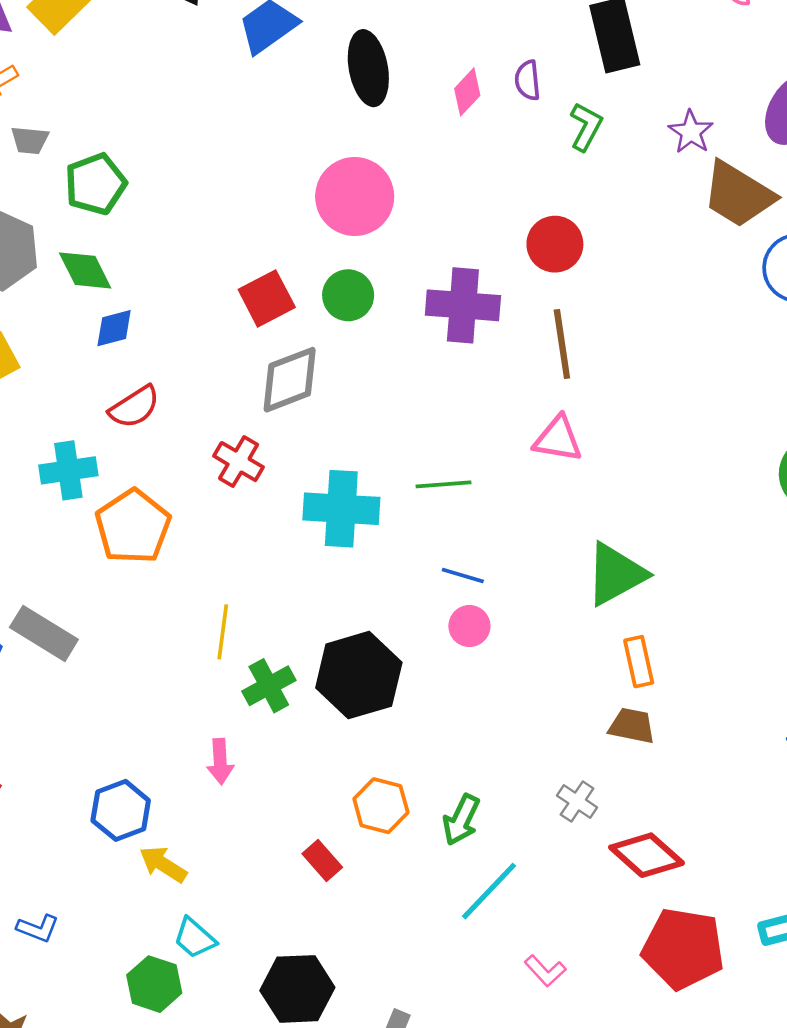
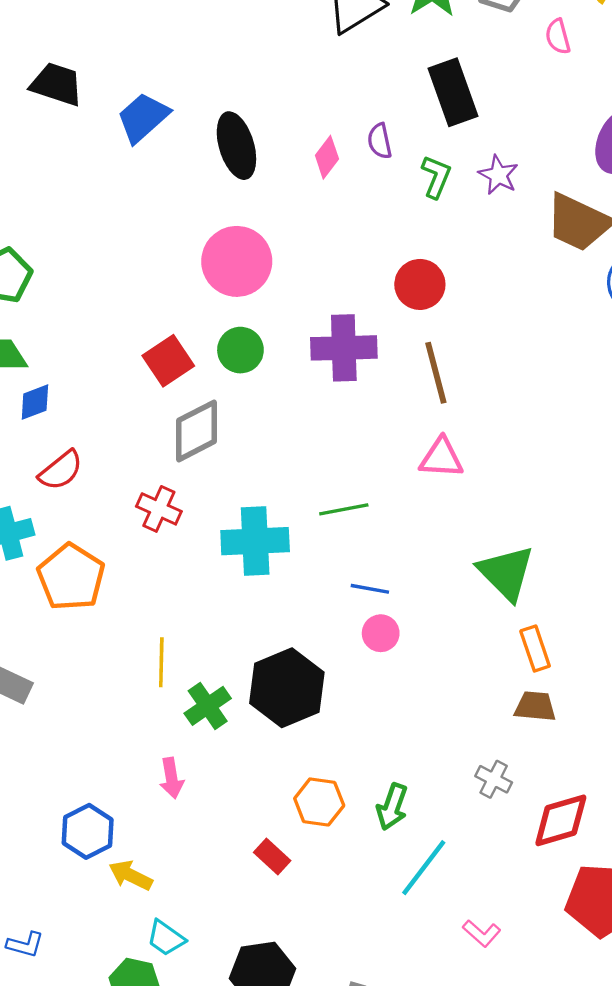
purple star: (691, 132) -> (498, 175), moved
green triangle: (616, 574) -> (506, 573), turned -40
red diamond: (647, 855) -> (561, 820), turned -52

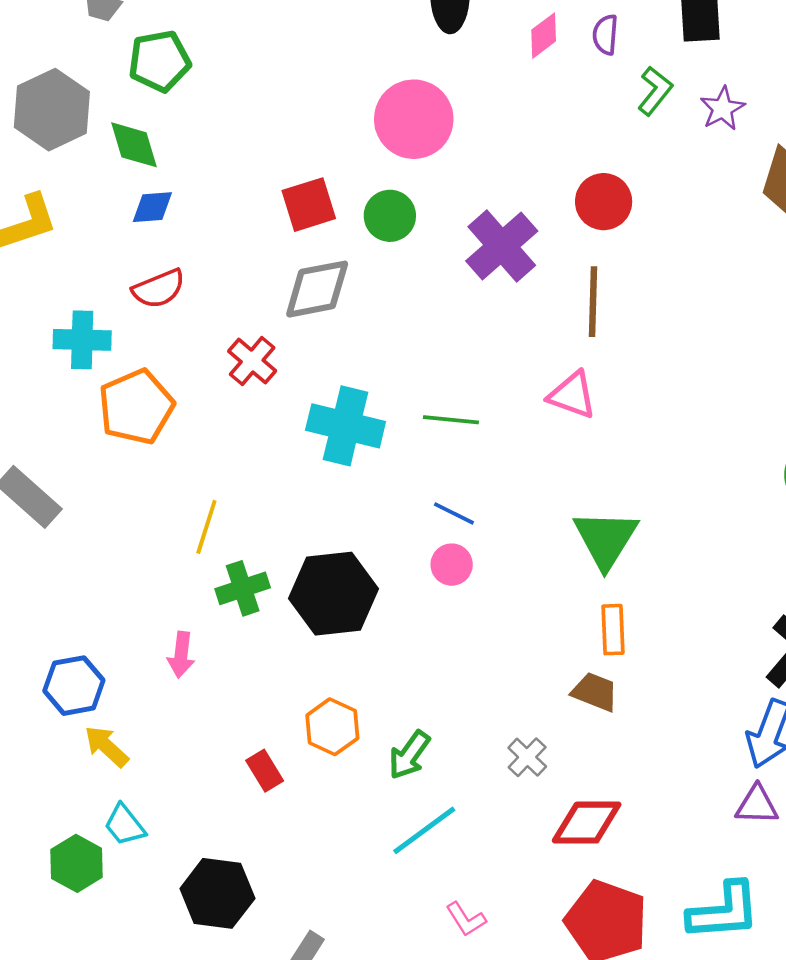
purple cross: (344, 348) -> (502, 246), turned 34

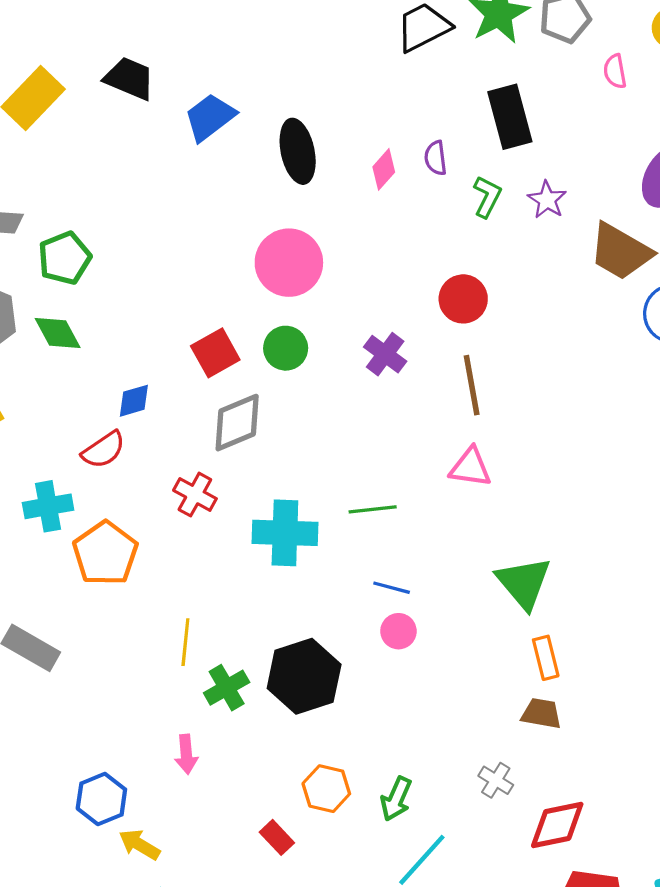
blue diamond: (152, 207) -> (134, 401), moved
purple cross: (502, 246) -> (385, 354), size x0.7

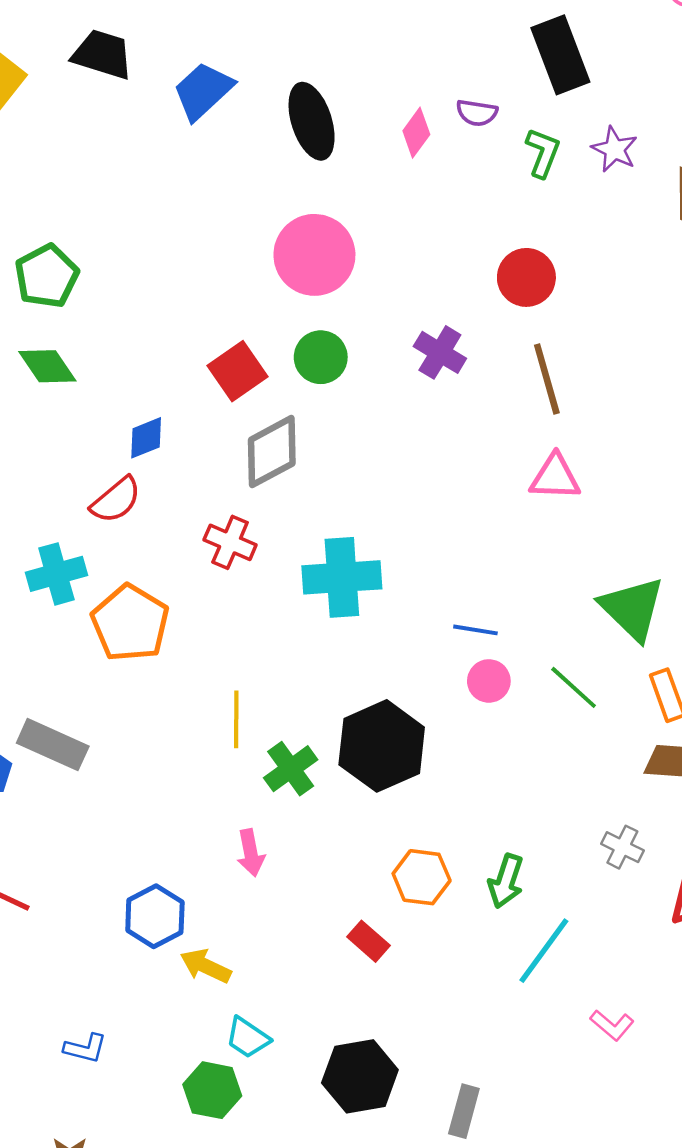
purple semicircle: (436, 158) -> (477, 113), turned -68
green line: (373, 509) -> (574, 687), moved, turned 54

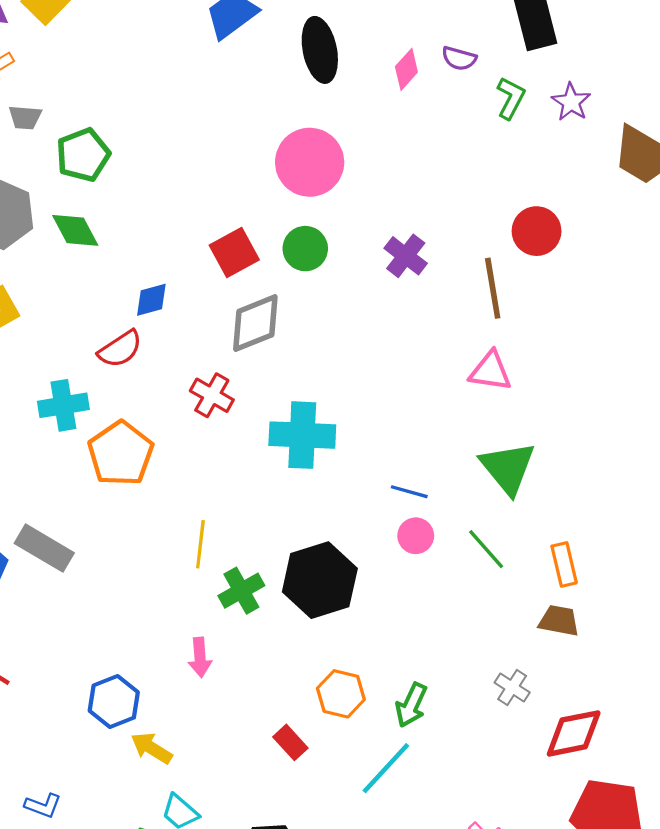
red circle: (526, 277) -> (537, 231), moved
green triangle: (632, 608) -> (508, 468), moved
cyan line: (544, 951) -> (386, 768), moved

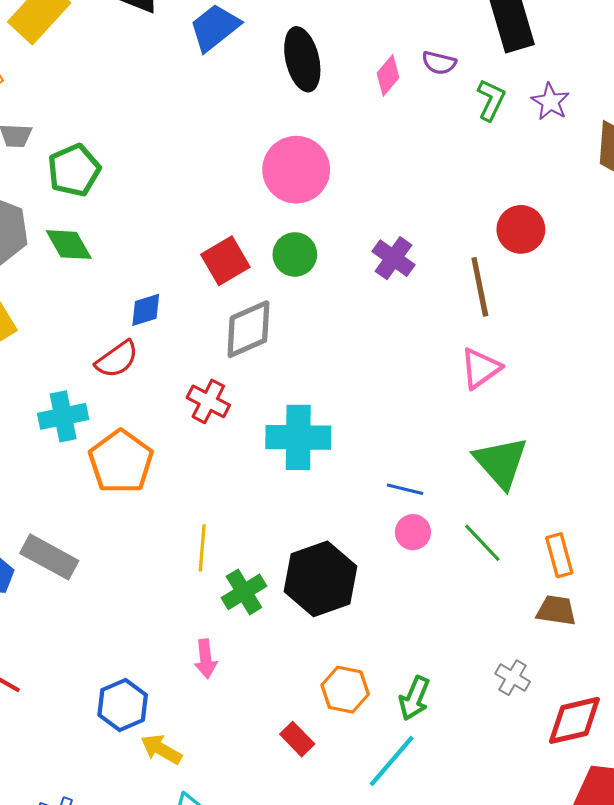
pink triangle: (490, 371) -> (480, 368), turned -42

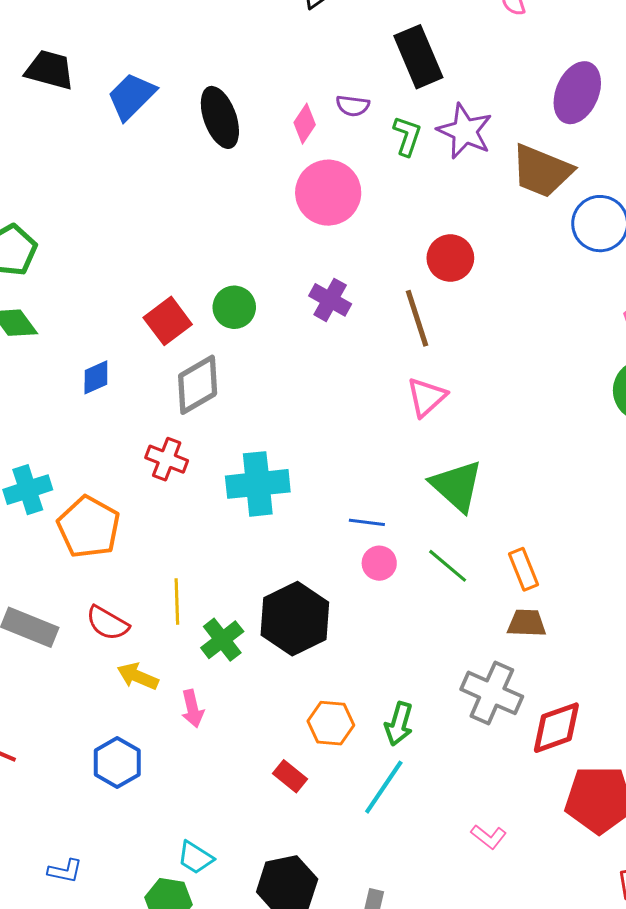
purple star: (550, 102) -> (465, 131), size x1.5
pink circle: (296, 170) -> (328, 193), moved
red semicircle: (117, 359) -> (107, 623), moved, turned 72
gray cross: (513, 678) -> (492, 693), size x1.8
yellow arrow: (161, 749) -> (138, 676), moved

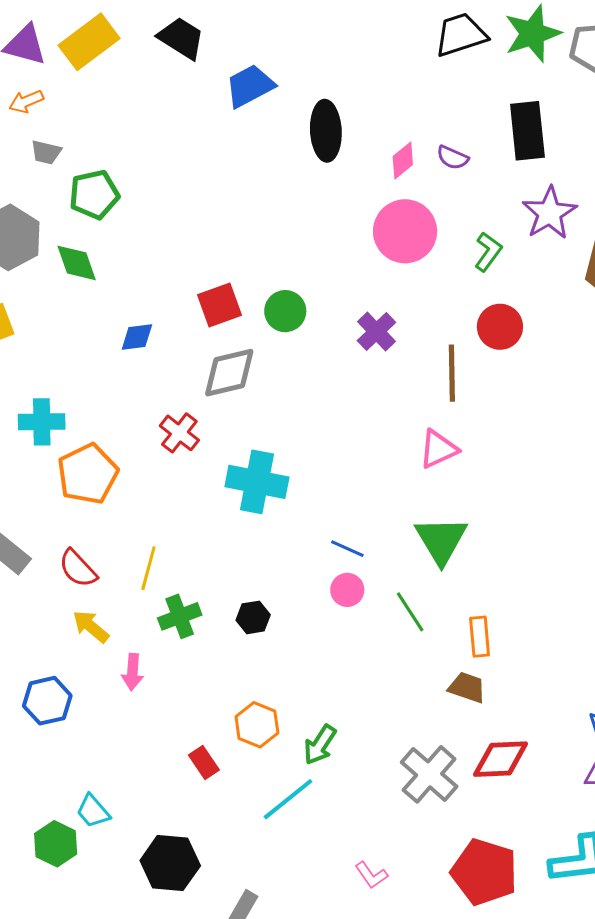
green L-shape: (407, 136) -> (488, 252), moved
black hexagon: (295, 619) -> (253, 617), size x0.5
gray cross: (492, 693) -> (429, 774), moved
red diamond: (556, 728) -> (501, 759), moved

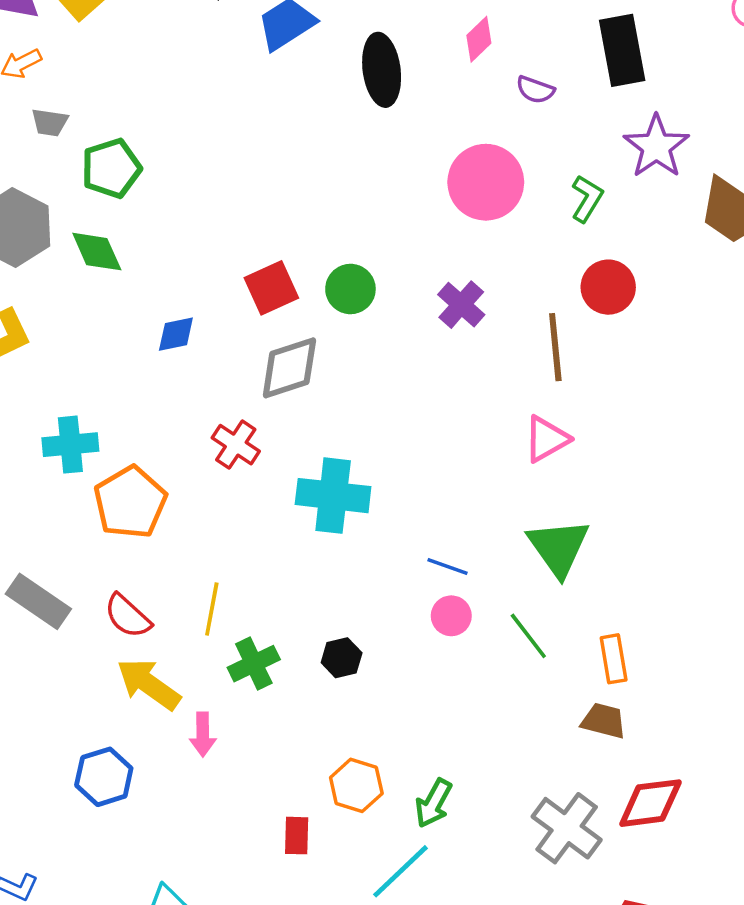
pink diamond: (403, 160) -> (479, 39), moved
yellow arrow: (91, 626) -> (149, 684), size x1.4
red rectangle: (204, 762) -> (297, 836), turned 40

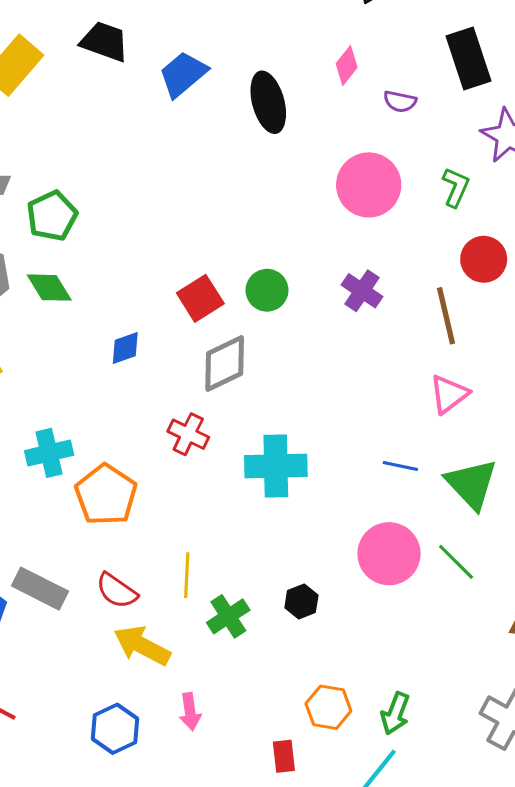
blue line: (447, 566) -> (400, 466), moved
pink circle: (451, 616) -> (389, 554), size x1.8
pink arrow: (203, 734) -> (190, 712), moved

